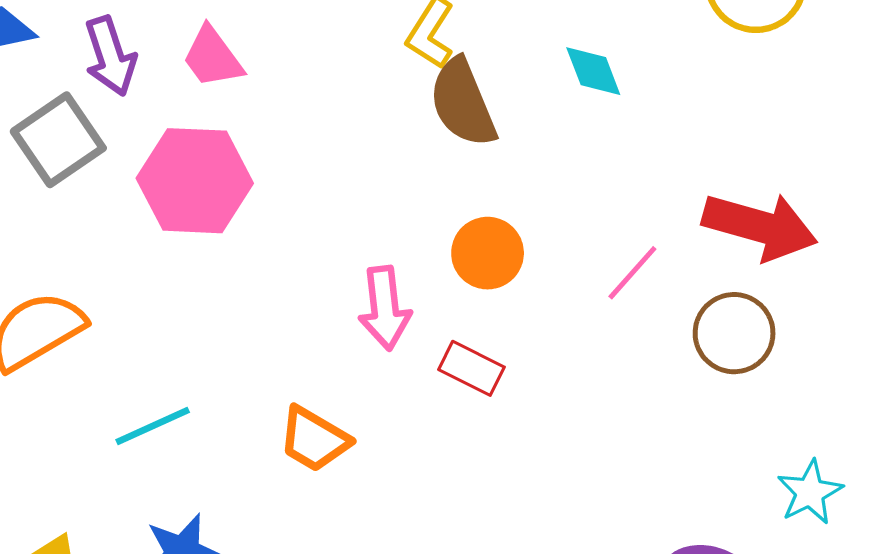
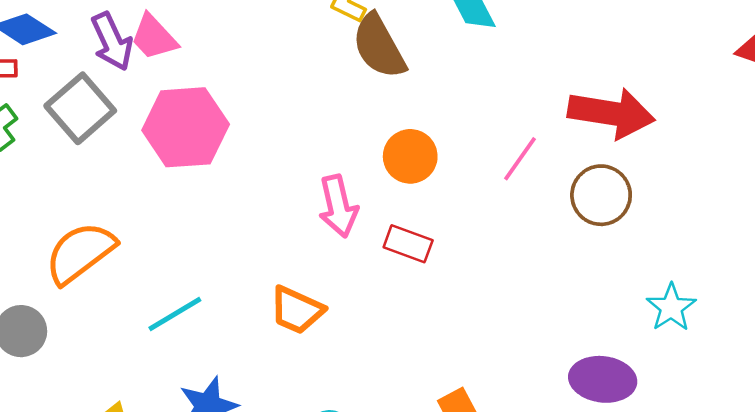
pink trapezoid: (213, 57) -> (154, 37), moved

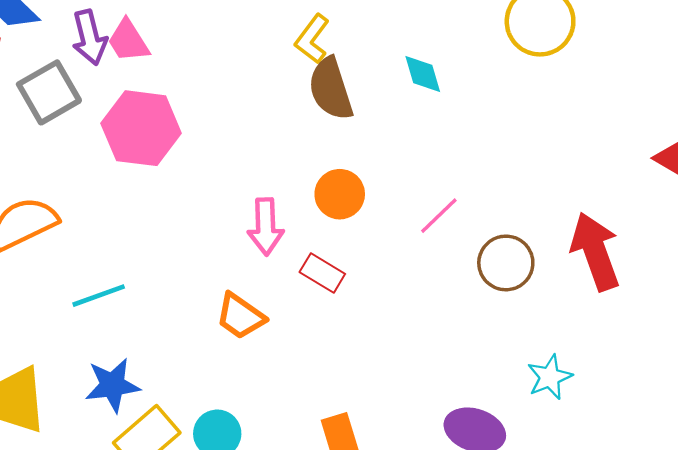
red arrow: (611, 113) -> (595, 251), moved, turned -130
orange trapezoid: (297, 310) -> (240, 316), moved

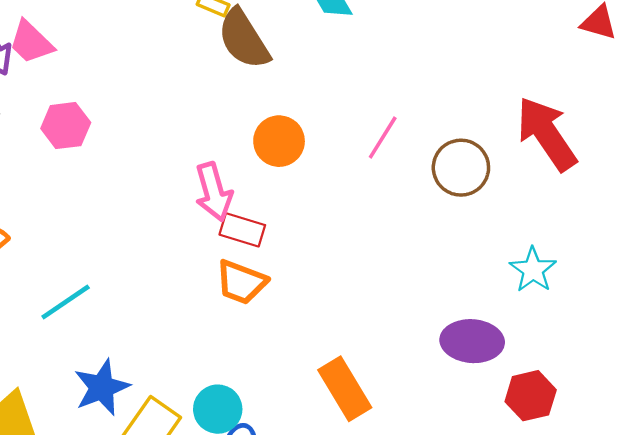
pink hexagon: (141, 128) -> (66, 126), size x0.6
red rectangle: (322, 273) -> (242, 230), moved
orange trapezoid: (240, 316) -> (241, 282), moved

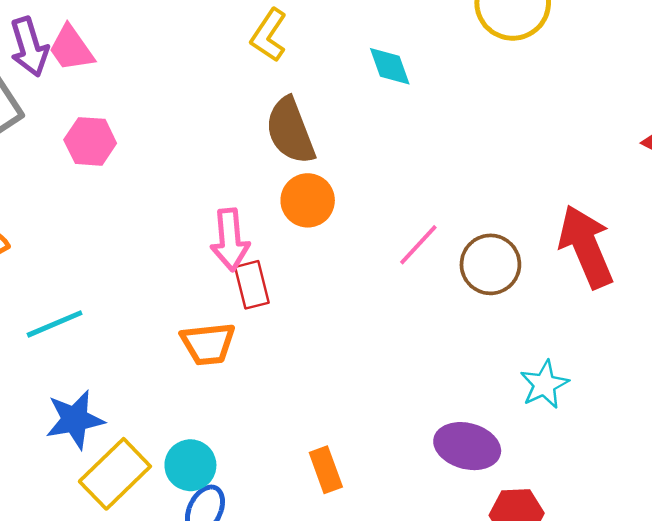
brown semicircle: (244, 39) -> (290, 131), moved
pink line: (383, 138) -> (418, 245), moved
red rectangle: (242, 230) -> (252, 285), turned 48
orange trapezoid: (241, 282) -> (208, 344), moved, turned -38
orange rectangle: (345, 389) -> (326, 470), size x0.7

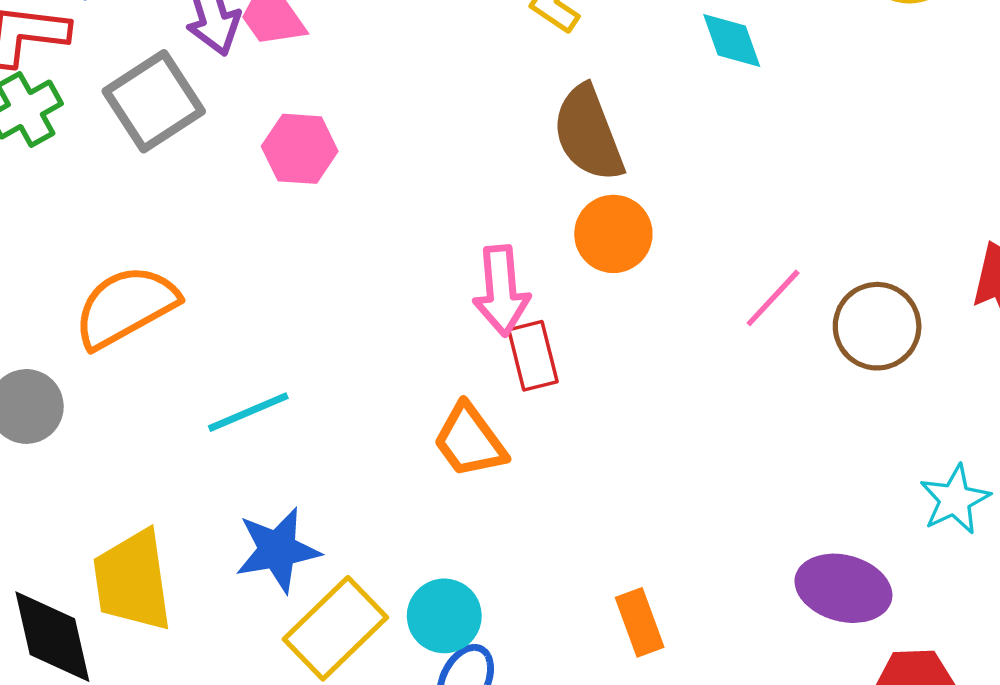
orange trapezoid: (208, 344) -> (470, 441), turned 60

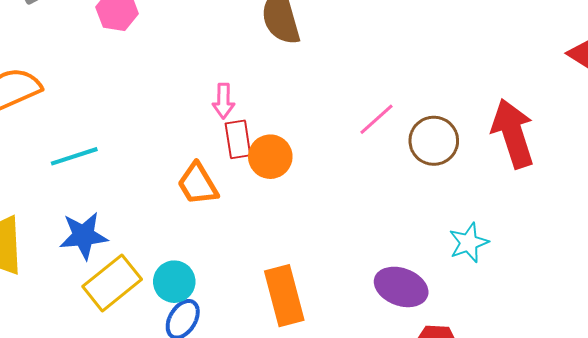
orange circle: (613, 234) -> (270, 157), moved
pink arrow: (501, 291) -> (223, 101), size x0.7
orange rectangle: (640, 622) -> (284, 296), size x1.6

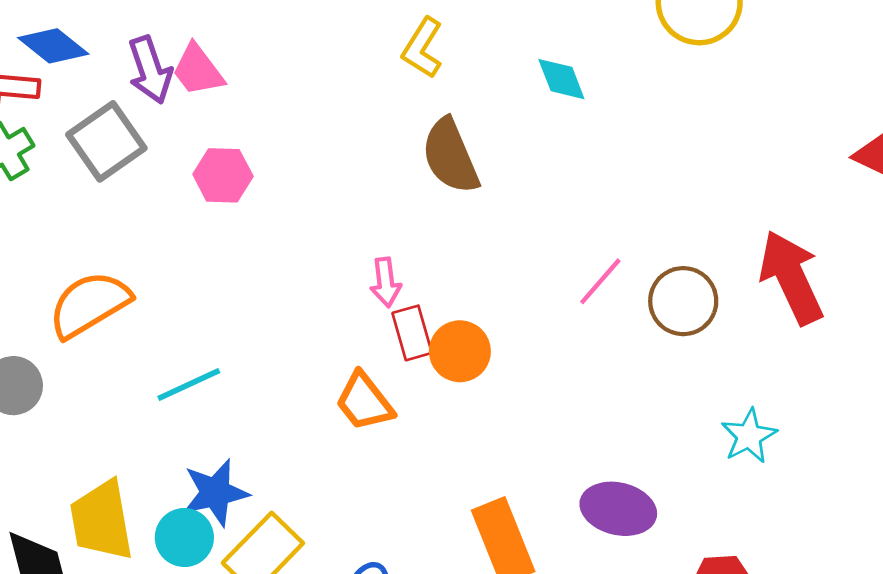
cyan circle: (174, 282) -> (184, 538), moved
purple ellipse: (401, 287) -> (618, 509), moved

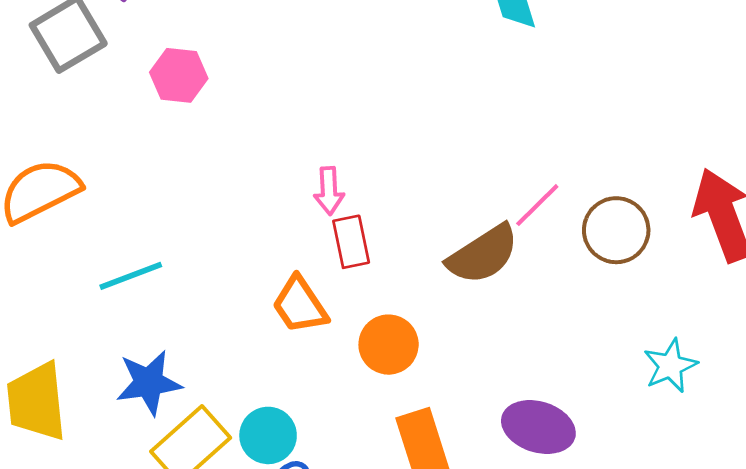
brown semicircle: (450, 156) -> (483, 254), moved, turned -104
orange circle: (460, 351) -> (389, 345), moved
cyan circle: (184, 538) -> (268, 435), moved

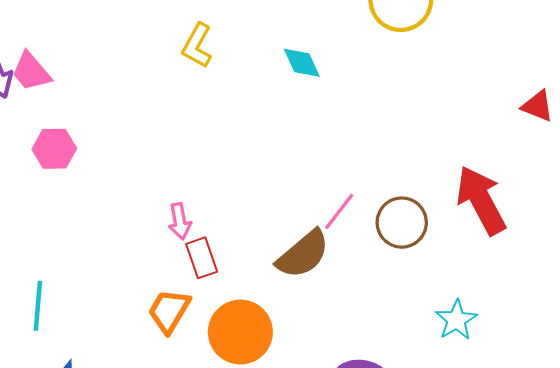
cyan line: (131, 276) -> (38, 306), turned -57
orange trapezoid: (300, 305) -> (169, 311), turned 72
orange circle: (389, 345) -> (240, 332), size x1.4

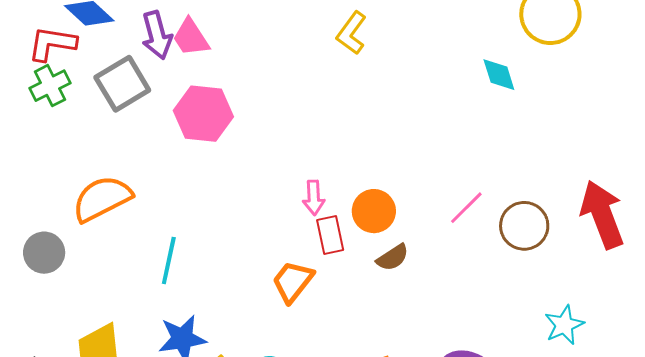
cyan diamond: (302, 63) -> (499, 75), moved
pink hexagon: (54, 149) -> (203, 114), size x1.4
brown semicircle: (303, 254) -> (393, 258), moved, size x0.6
orange circle: (240, 332) -> (374, 211), moved, size x0.7

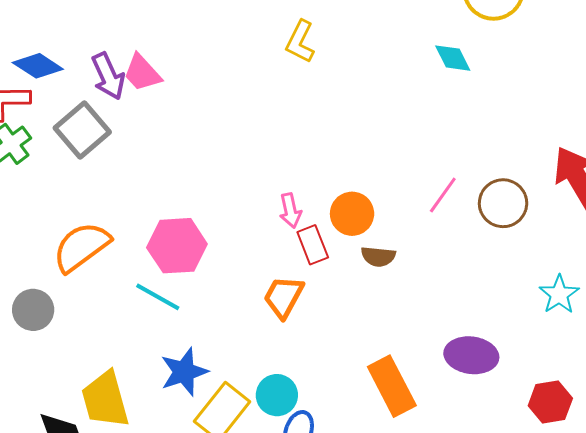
pink hexagon: (203, 114) -> (177, 246), moved
brown semicircle: (393, 258) -> (378, 257), turned 48
cyan line: (169, 261) -> (158, 297), turned -63

